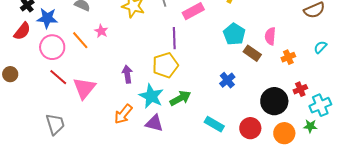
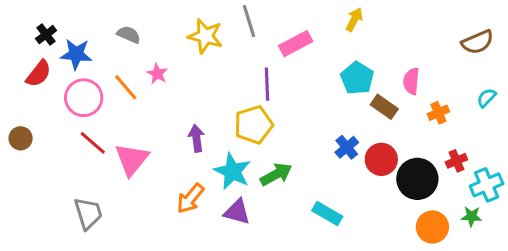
red circle: (250, 128) -> (381, 159), moved

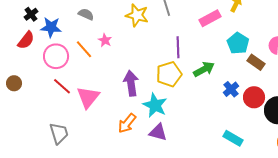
pink rectangle: (296, 44) -> (210, 18), moved
purple arrow: (196, 138) -> (131, 83), size x1.4
green arrow: (276, 174) -> (204, 69), moved
cyan rectangle: (327, 213) -> (233, 138), moved

